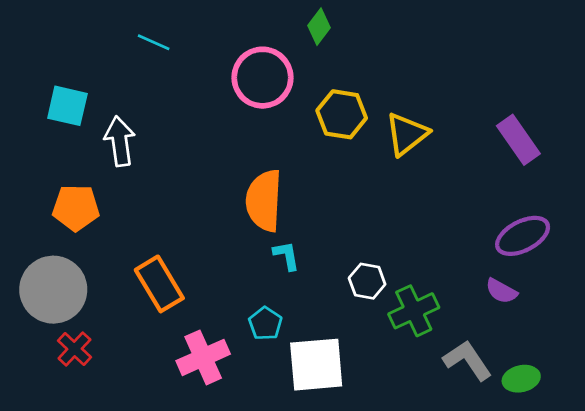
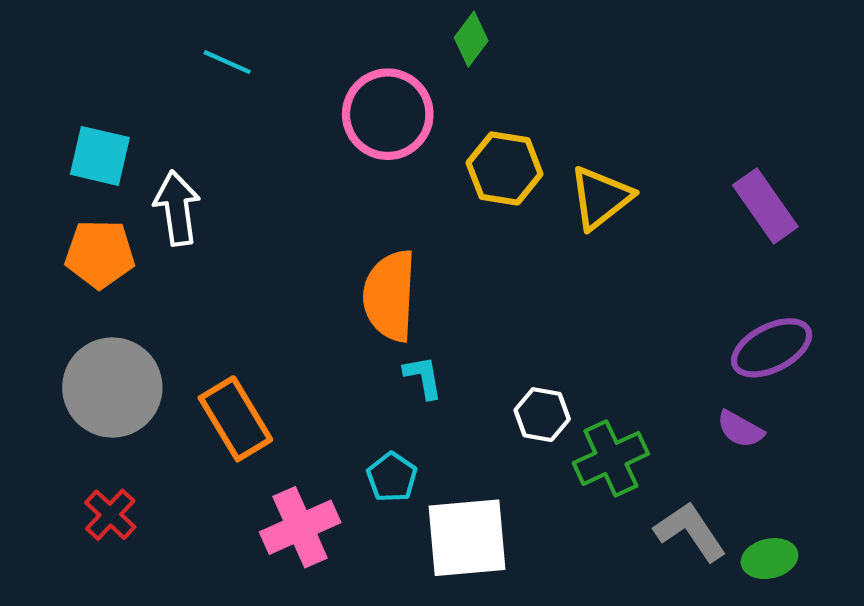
orange pentagon: (76, 208) -> (100, 254), moved
gray circle: (53, 290) -> (112, 387), moved

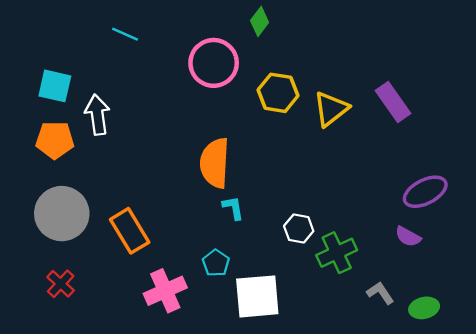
purple rectangle: (765, 206) -> (393, 102), moved
gray L-shape: (690, 531) -> (380, 293), size x0.7

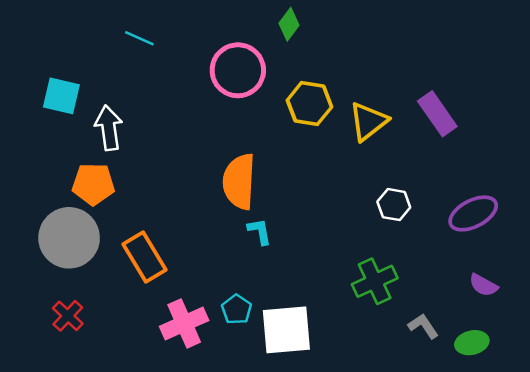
orange pentagon: (55, 140) -> (93, 184), moved
white hexagon: (299, 229) -> (394, 205), moved
purple semicircle: (408, 237) -> (483, 285), moved
cyan pentagon: (216, 263) -> (237, 309), moved

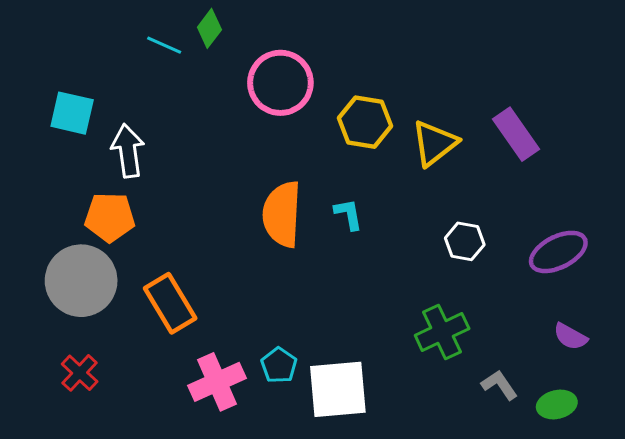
green diamond: (289, 24) -> (209, 28), moved
cyan L-shape: (260, 231) -> (348, 214), moved

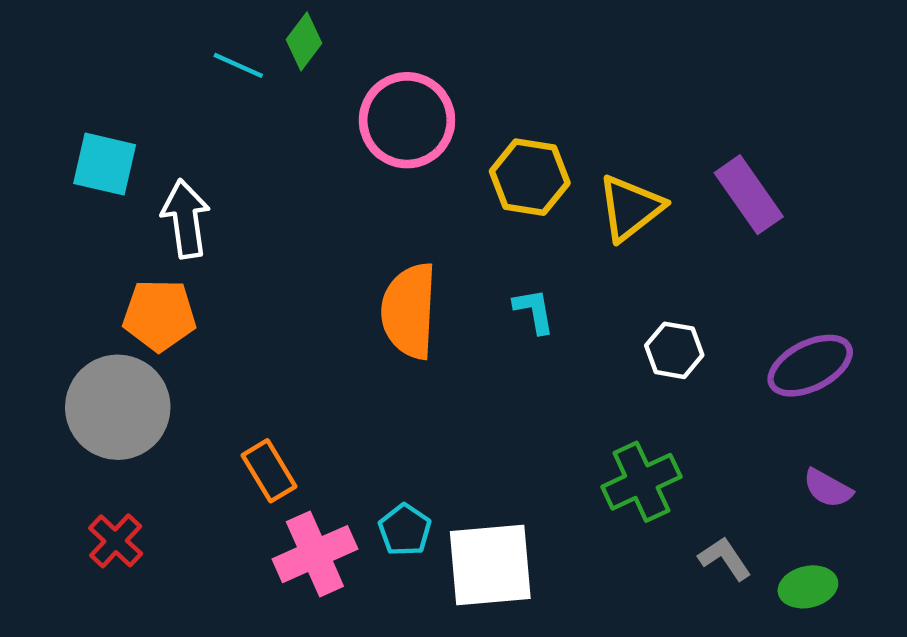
cyan L-shape: (348, 214) -> (534, 311), moved
orange rectangle: (170, 303) -> (269, 471), moved, size x0.7

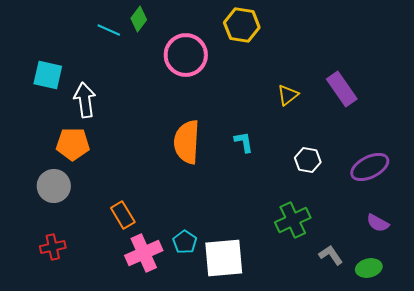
yellow hexagon: (530, 177) -> (242, 25), moved
yellow triangle: (630, 208) -> (288, 95), size x0.7
gray circle: (118, 407) -> (54, 186), size x0.7
red cross: (116, 541) -> (53, 247), turned 35

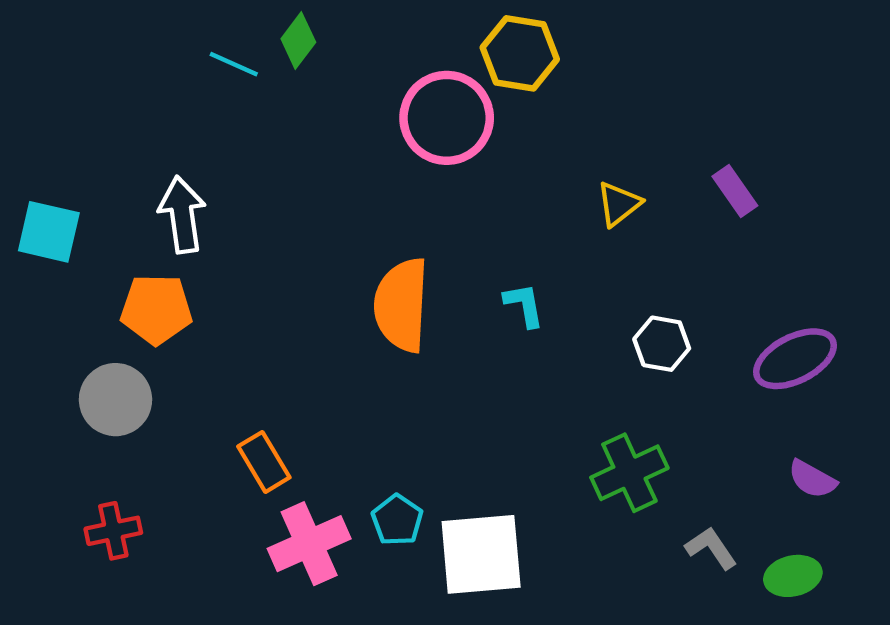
pink circle: (186, 55) -> (447, 118), moved
cyan square: (48, 75) -> (49, 232), moved
purple rectangle: (342, 89) -> (735, 191), size x0.7

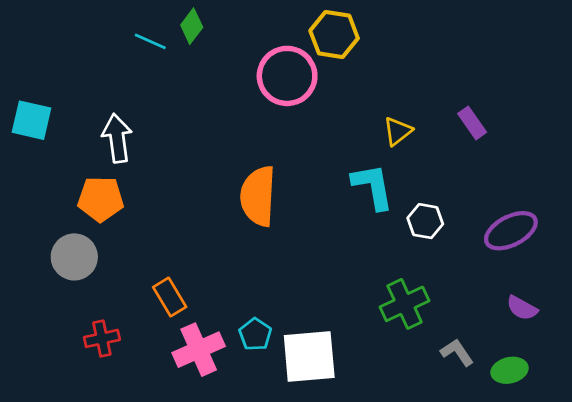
cyan square: (49, 232) -> (31, 120), moved
cyan L-shape: (524, 305) -> (373, 186), moved, size x1.6
red cross: (113, 531) -> (102, 338), moved

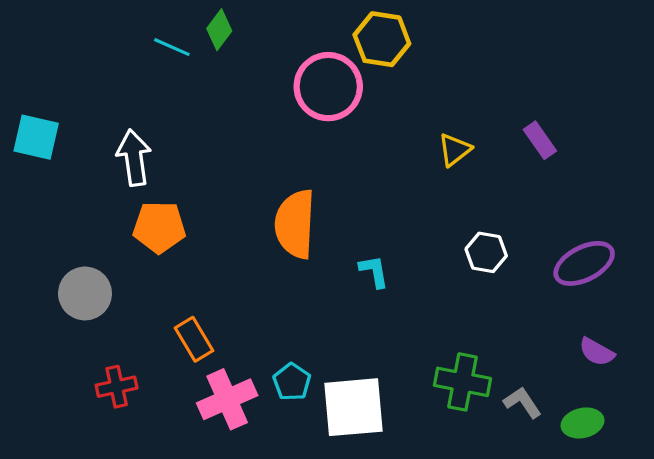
cyan L-shape: (373, 186) -> (374, 271), moved, size x0.6
orange pentagon: (101, 199) -> (159, 227), moved
green cross: (405, 304) -> (462, 382), moved, turned 36

